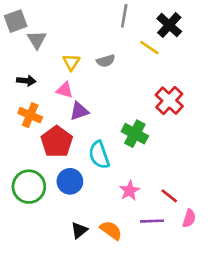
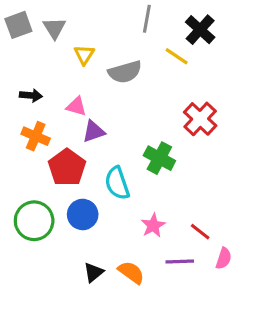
gray triangle: (37, 40) -> (54, 28), moved
gray semicircle: (106, 61) -> (125, 72), size x1.5
yellow triangle: (71, 62) -> (84, 55), moved

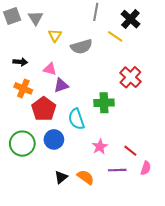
green cross: (159, 158) -> (104, 103), turned -30

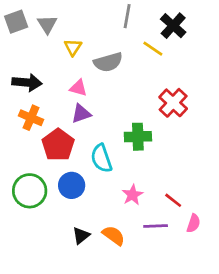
black arrow: (20, 62) -> (27, 82), size x1.5
pink triangle: (50, 69) -> (78, 88), moved

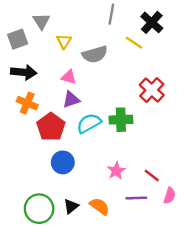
gray square: (16, 22) -> (18, 39), moved
cyan semicircle: (101, 158) -> (89, 123), moved, turned 80
green circle: (30, 191) -> (39, 209), moved

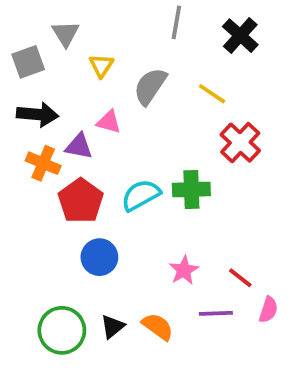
yellow line: (134, 43) -> (212, 94), moved
gray semicircle: (95, 54) -> (150, 86), turned 140
purple triangle: (71, 100) -> (79, 146), moved, turned 30

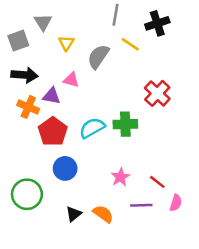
black cross: (240, 36) -> (157, 23), turned 30
yellow line: (212, 94) -> (130, 44), moved
green circle: (62, 330) -> (27, 194), moved

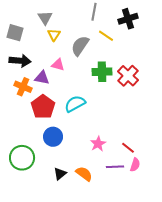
gray triangle: (43, 22) -> (45, 18), moved
gray square: (18, 41) -> (15, 33), turned 36
green cross: (125, 124) -> (102, 72), moved
pink semicircle: (176, 203) -> (135, 165), moved

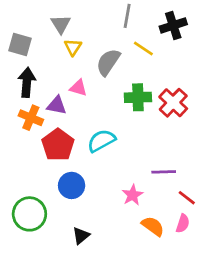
black arrow: (20, 61) -> (27, 82), turned -90
red line: (128, 148) -> (187, 198), moved
purple line: (115, 167) -> (164, 172), moved
orange semicircle: (84, 174) -> (153, 226), moved

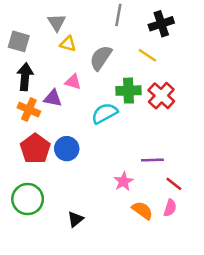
yellow triangle: (73, 47) -> (68, 44), turned -48
yellow line: (143, 49) -> (147, 55), moved
cyan semicircle: (101, 141) -> (105, 113), moved
red pentagon: (58, 145) -> (35, 149), moved
blue circle: (72, 185) -> (67, 149), moved

